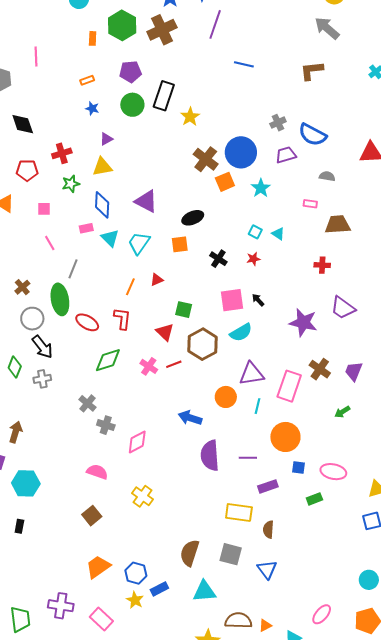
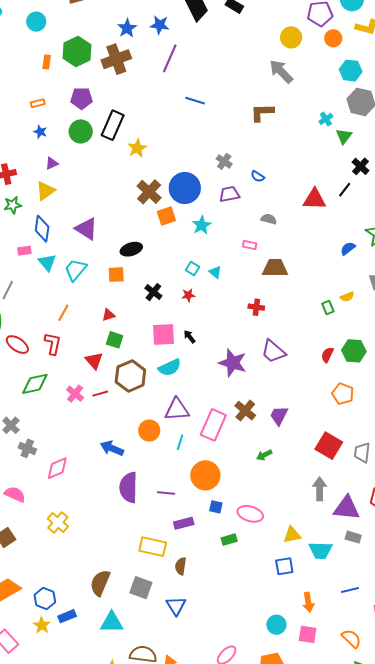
gray cross: (278, 123) -> (224, 161), turned -35
blue semicircle: (313, 135) -> (258, 176), size x0.5
yellow triangle: (102, 167) -> (46, 191), turned -30
red triangle: (157, 280) -> (108, 315), moved

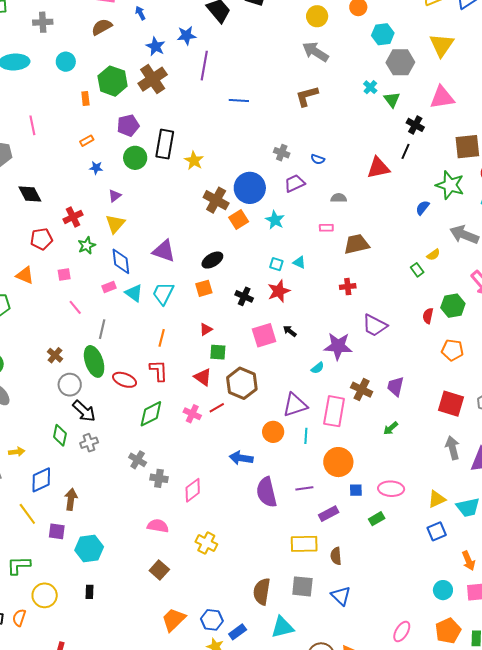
red star: (188, 295) -> (279, 291), size x1.6
cyan semicircle: (170, 367) -> (318, 368), moved, size x0.6

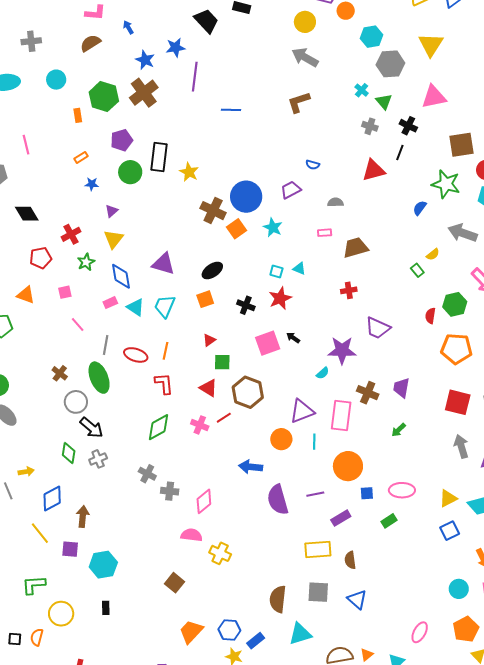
gray cross: (282, 153) -> (370, 126), moved
orange pentagon: (452, 350) -> (456, 349), size x1.4
red ellipse: (125, 380) -> (136, 355), moved
pink semicircle: (158, 526) -> (192, 535), moved

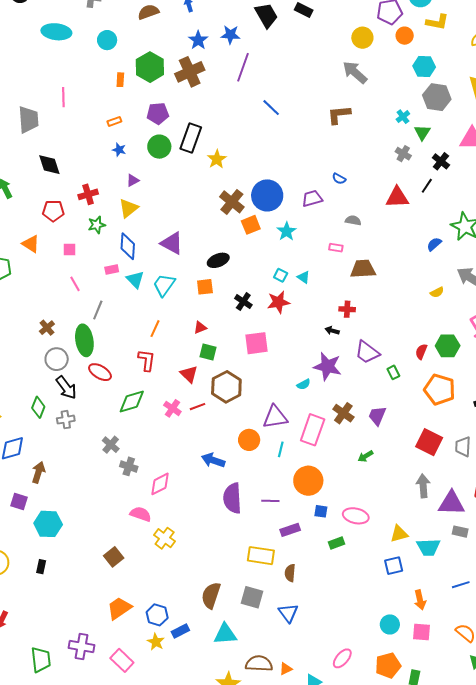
blue line: (231, 110) -> (271, 108), turned 30
green rectangle: (417, 270) -> (393, 372), moved
black arrow: (293, 338) -> (332, 331), moved, turned -32
red ellipse: (136, 355) -> (100, 372), moved

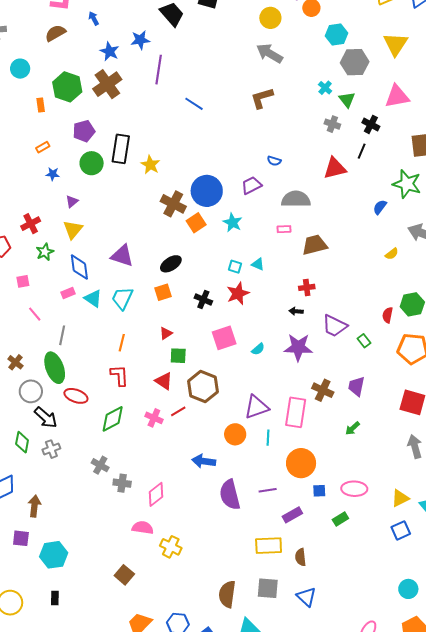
gray semicircle: (353, 220) -> (296, 199), size x1.8
cyan semicircle: (304, 384) -> (258, 349), moved

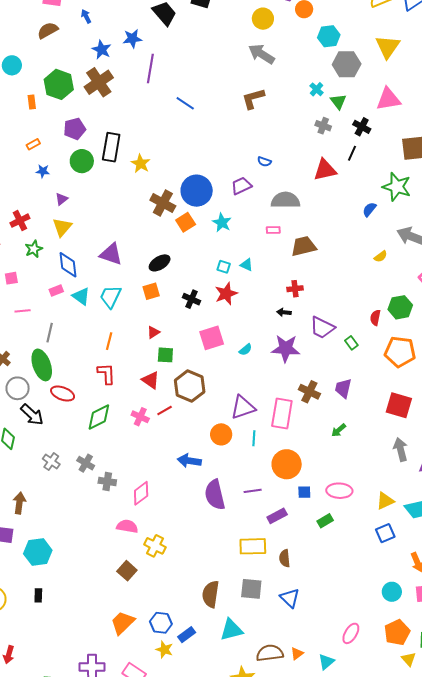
pink line: (35, 314) -> (23, 311), turned -56
gray cross: (51, 449) -> (51, 462), moved, turned -36
brown square: (124, 575) -> (127, 571), moved

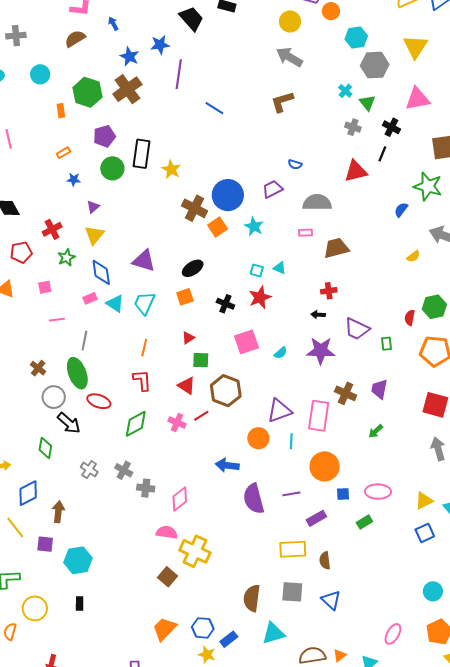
green rectangle: (351, 343) -> (386, 344), turned 32
yellow cross: (155, 546) -> (195, 551), size x1.4

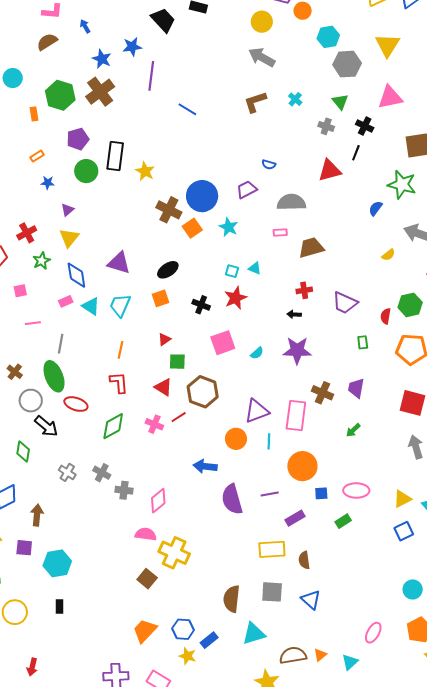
cyan cross: (345, 91) -> (295, 99), moved
purple trapezoid: (357, 329) -> (345, 303), moved

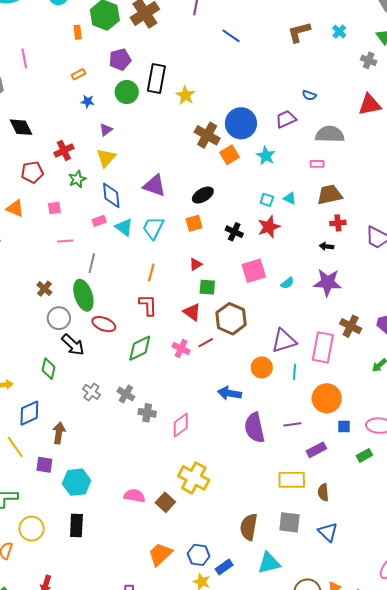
brown trapezoid: (311, 248) -> (330, 195), moved
pink semicircle: (146, 534) -> (134, 496), moved
black rectangle: (60, 607) -> (76, 525), size x1.6

